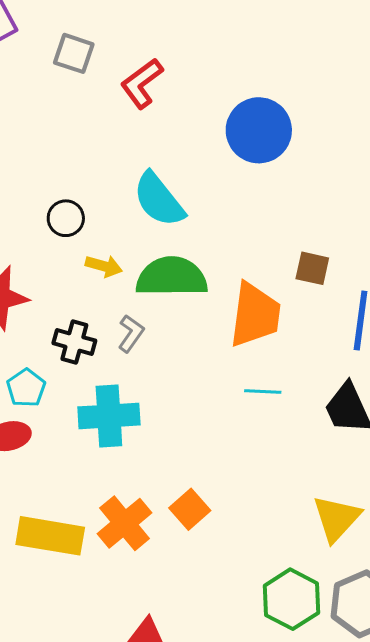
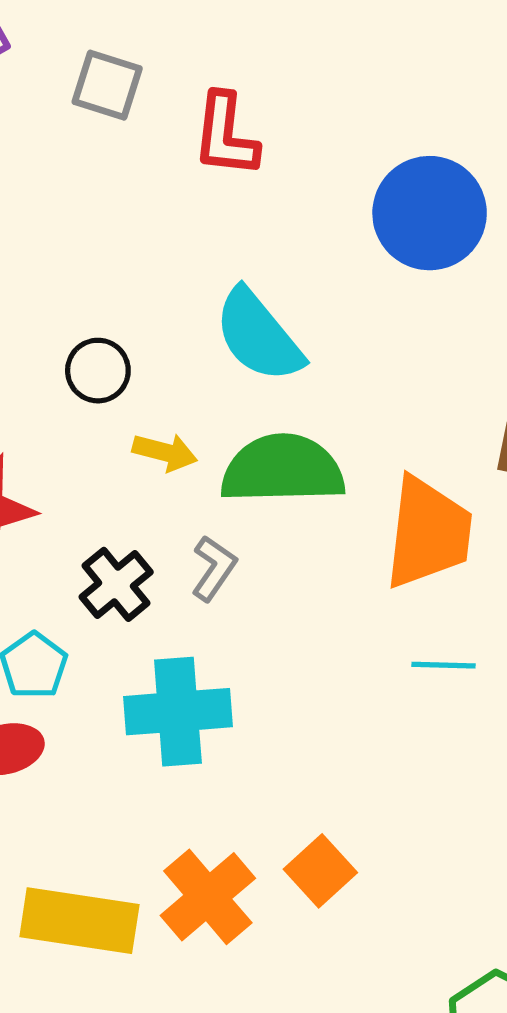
red L-shape: (142, 83) -> (226, 135), turned -46
black cross: (74, 342) -> (116, 584), turned 36

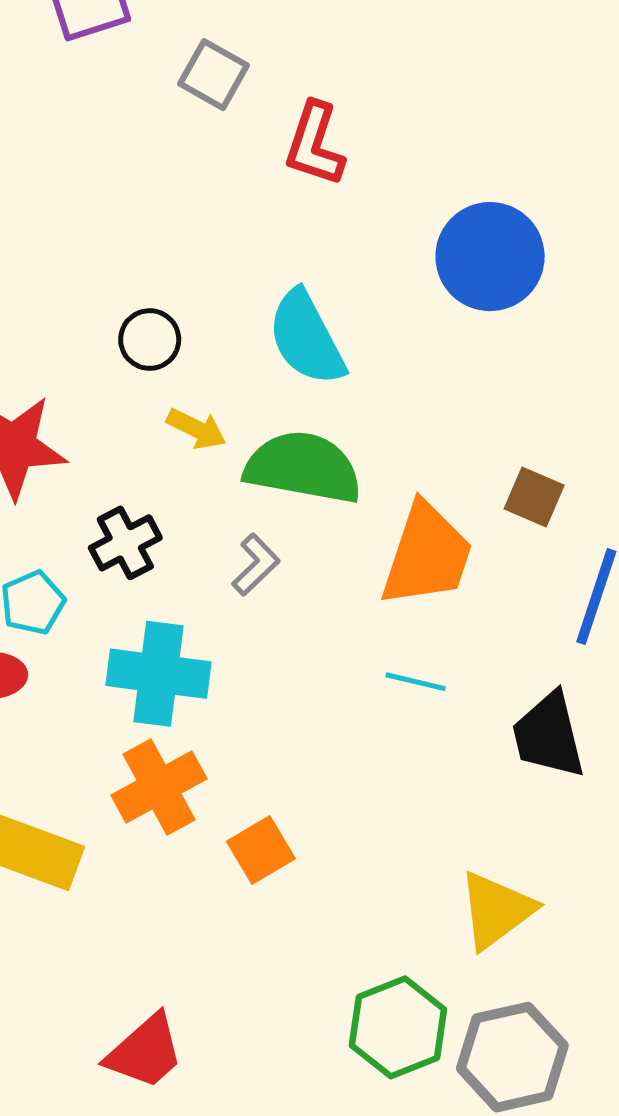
gray L-shape: (214, 568) -> (256, 565), moved
orange cross: (208, 897) -> (159, 787), moved

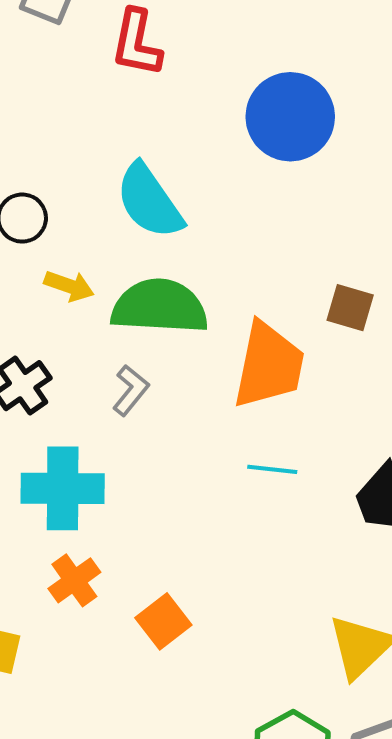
orange cross: (159, 787) -> (74, 580), size x0.7

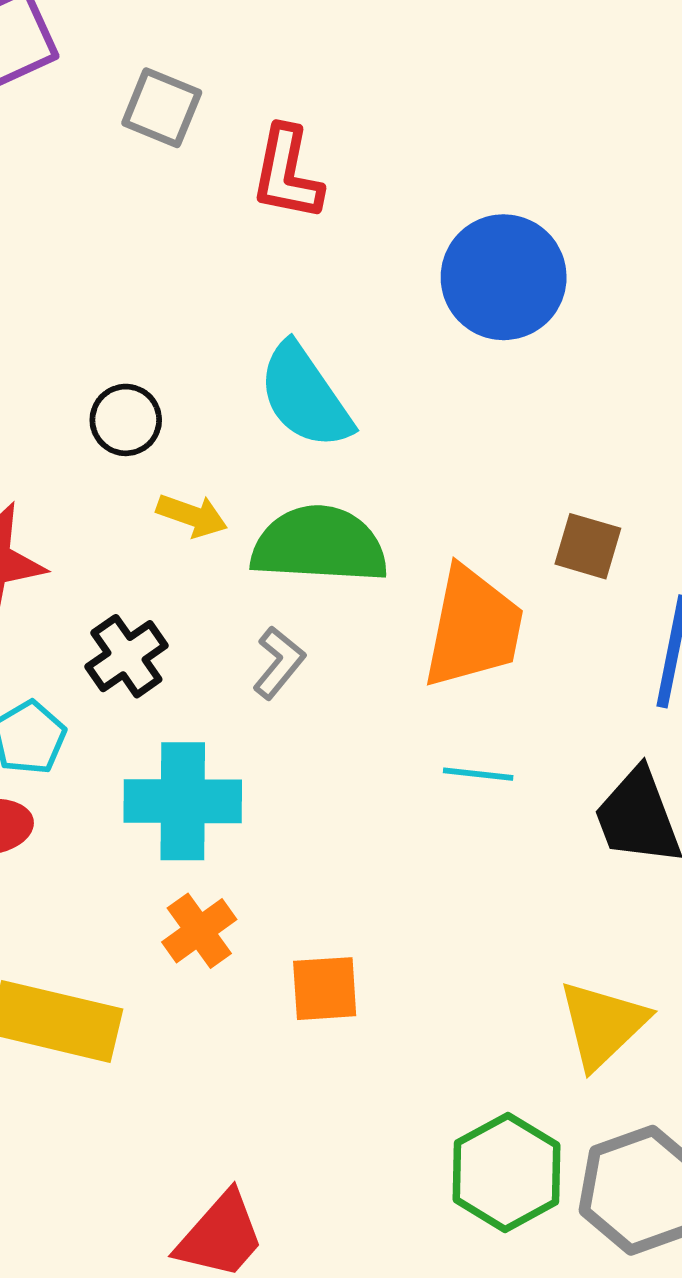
orange square: (163, 621) -> (325, 989), turned 34

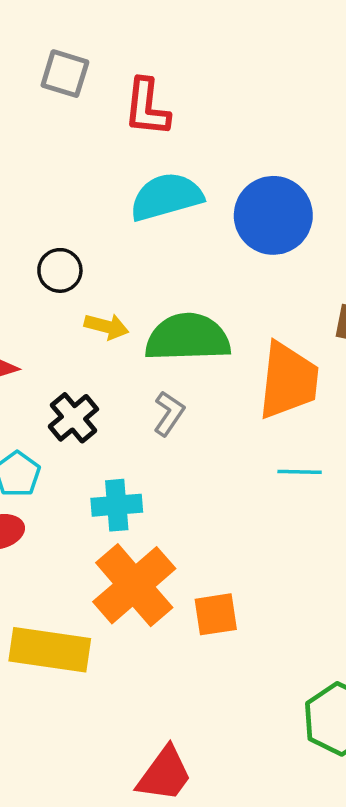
blue circle: (504, 277) -> (273, 215), moved
cyan semicircle: (305, 396) -> (166, 197), moved, turned 114
cyan cross: (183, 801) -> (117, 505), size x0.7
orange cross: (199, 931) -> (134, 585), size x1.8

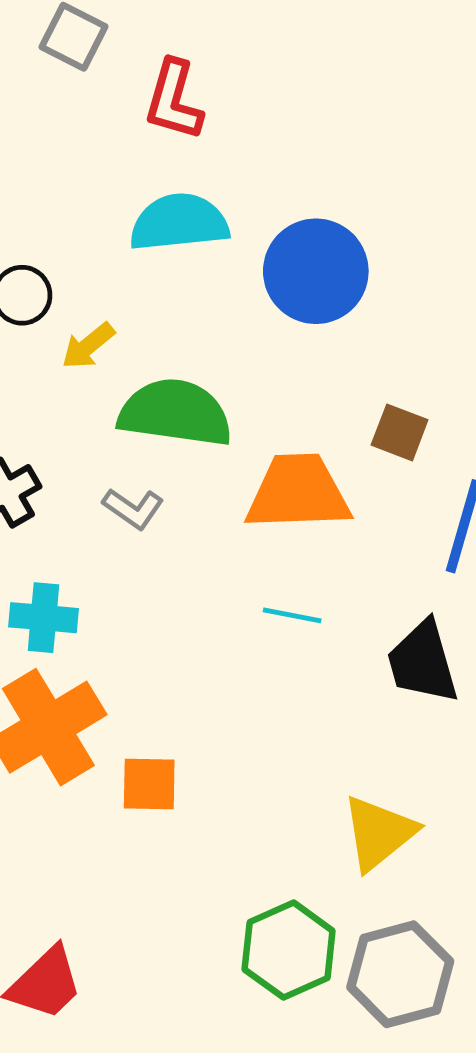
yellow arrow: (107, 326) -> (88, 346), moved, turned 117
orange trapezoid: (288, 381) -> (298, 492), turned -108
gray L-shape: (169, 413) -> (133, 509), turned 81

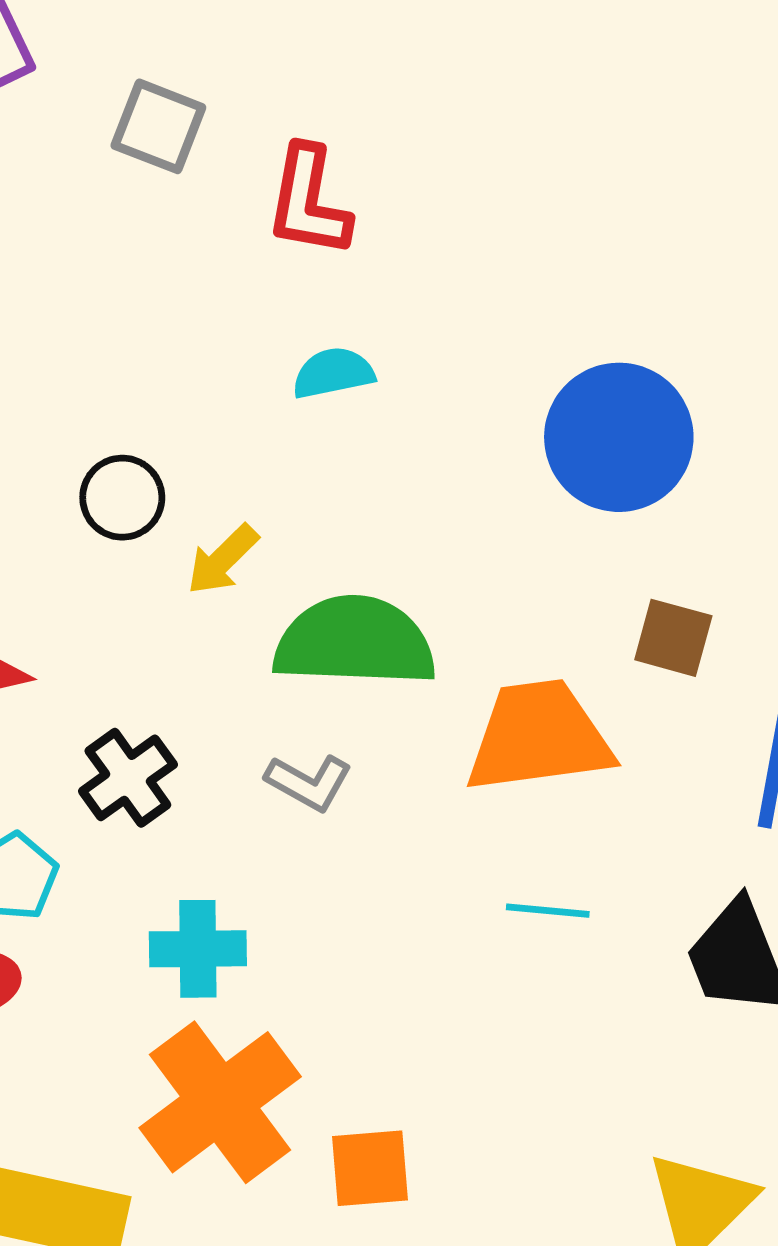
cyan semicircle: (179, 222) -> (333, 373), size x0.6
blue circle: (316, 271) -> (619, 437), moved

